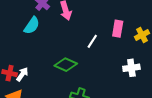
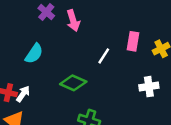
cyan semicircle: (32, 25) -> (34, 54), moved

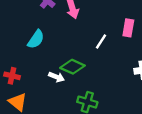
white arrow: (23, 94) -> (56, 77), moved, turned 77

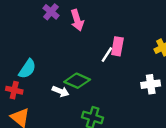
pink rectangle: (128, 28) -> (117, 46), moved
cyan semicircle: (36, 39) -> (27, 69), moved

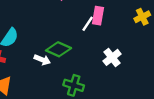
white cross: (151, 84) -> (112, 57), moved, turned -30

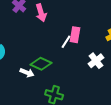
white cross: (112, 57) -> (96, 61), moved

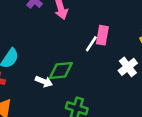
green diamond: (41, 64) -> (61, 71), turned -30

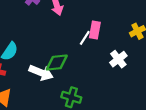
white arrow: (44, 81) -> (41, 73), size x1.5

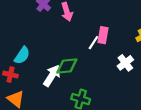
white arrow: (41, 73) -> (52, 76), turned -80

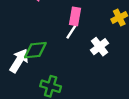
white line: (93, 43) -> (71, 31), moved

